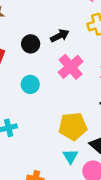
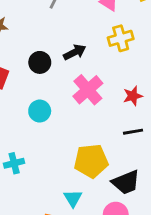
cyan triangle: (70, 156) -> (73, 198), moved

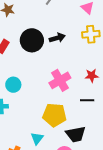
black circle: (40, 62) -> (32, 40), size x1.5
pink cross: (88, 90) -> (60, 80), moved
cyan circle: (40, 111) -> (13, 85), moved

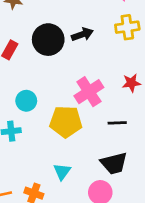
black line: (87, 100) -> (117, 123), moved
yellow pentagon: (54, 115) -> (66, 122), moved

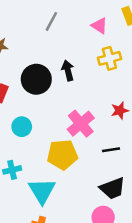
black arrow: (82, 34) -> (68, 70), turned -78
cyan circle: (26, 101) -> (22, 127), moved
cyan triangle: (62, 172) -> (42, 191), moved, size x1.6

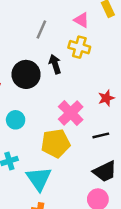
gray line: (51, 21) -> (41, 30), moved
yellow cross: (109, 58) -> (79, 47), moved, turned 35

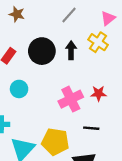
pink triangle: (81, 20) -> (108, 18), turned 35
red star: (106, 98) -> (98, 93), moved
yellow pentagon: (56, 143) -> (55, 142), moved

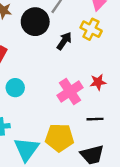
black arrow: (71, 50) -> (64, 41), turned 42
black circle: (42, 51) -> (35, 22), moved

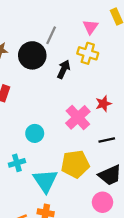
cyan circle: (15, 88) -> (35, 133), moved

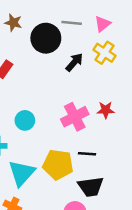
pink triangle: (90, 27) -> (103, 24), moved
gray line: (51, 35) -> (72, 23), turned 54
black line: (107, 140) -> (87, 154), moved

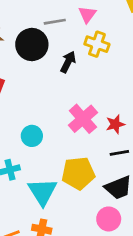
red star: (106, 110) -> (115, 124), moved
black line: (87, 154) -> (119, 153), moved

